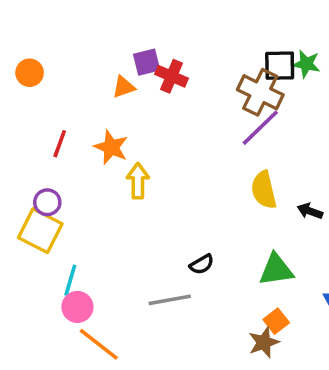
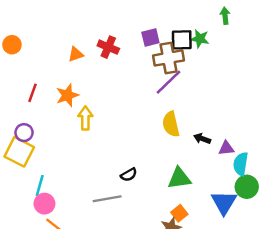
purple square: (147, 62) -> (150, 37), moved
brown cross: (260, 92) -> (168, 58), turned -36
orange star: (111, 147) -> (67, 95), turned 30

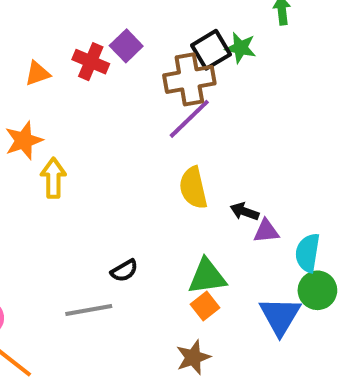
purple square: (150, 37) -> (126, 46), moved, turned -30
black square: (182, 40) -> (211, 50), turned -30
purple triangle: (226, 148) -> (266, 231), moved
orange square: (179, 213) -> (205, 306), moved

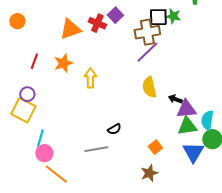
black square: (211, 50) -> (158, 17), turned 30
orange triangle: (38, 73) -> (70, 29), size x1.6
yellow arrow: (53, 178) -> (90, 78), moved
purple triangle: (266, 231) -> (186, 109), size x1.5
green triangle: (207, 277) -> (187, 126), moved

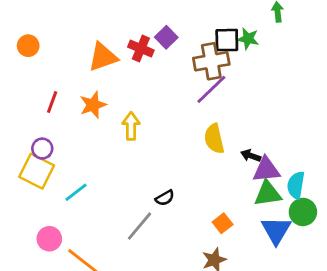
cyan line: (40, 138) -> (76, 192), moved, turned 36
gray line: (96, 149) -> (139, 226), turned -40
pink circle: (44, 153) -> (49, 239), moved

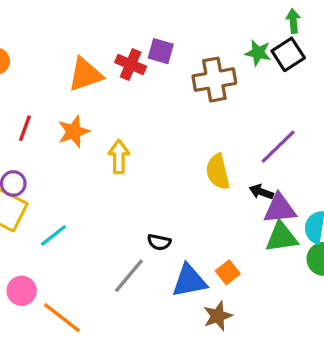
purple square: (166, 37) -> (161, 51), turned -30
black square: (227, 40) -> (288, 54), moved, turned -32
purple line: (211, 89) -> (278, 147), moved
black semicircle: (165, 198) -> (159, 242), turned 42
blue triangle: (276, 230) -> (189, 281), moved, turned 48

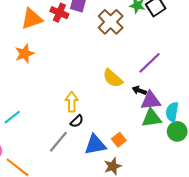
brown cross: (214, 80) -> (111, 22), turned -35
yellow arrow: (119, 157) -> (72, 102), moved
yellow semicircle: (218, 172) -> (113, 78), turned -35
black semicircle: (159, 242) -> (77, 121), turned -56

